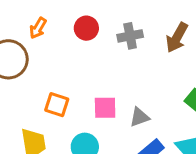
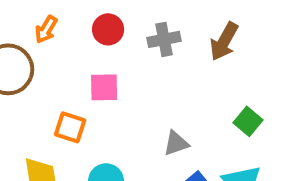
pink square: (105, 108) -> (104, 87), moved

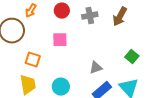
orange square: (70, 127) -> (33, 60), moved

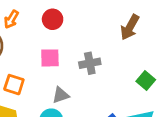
gray cross: (90, 16) -> (90, 63), moved
gray triangle: (96, 68) -> (61, 95), moved

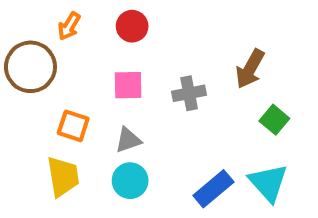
brown arrow: (130, 27) -> (250, 69), moved
gray triangle: (61, 95) -> (128, 140), moved

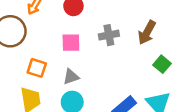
gray cross: (189, 93) -> (109, 35), moved

